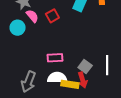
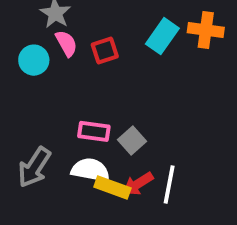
white line: (107, 65) -> (169, 185), moved
gray square: (85, 67) -> (132, 141), moved
red arrow: (83, 80) -> (138, 184), turned 63

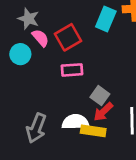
red square: (105, 51) -> (68, 37), size x1.4
pink rectangle: (94, 131) -> (72, 70), moved
red arrow: (138, 184) -> (103, 112), moved

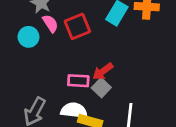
pink rectangle: (72, 70) -> (78, 81), moved
red arrow: (103, 112) -> (103, 71), moved

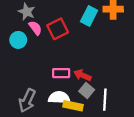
red arrow: (103, 71) -> (82, 75), moved, turned 63
gray square: (101, 88) -> (87, 91), moved

